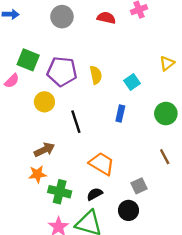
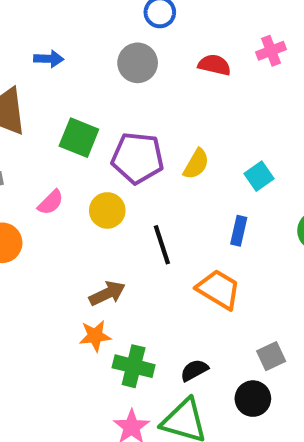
yellow semicircle: (96, 75) -> (196, 164), turned 42
pink semicircle: (12, 81) -> (51, 202), moved
orange trapezoid: (102, 164) -> (218, 289), moved

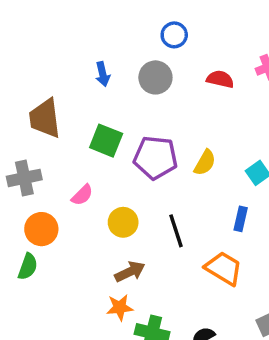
blue arrow: (49, 59) -> (103, 74), moved, turned 75
yellow circle: (107, 210) -> (123, 222), moved

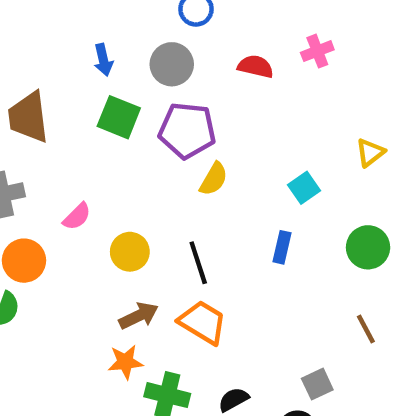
green square: (106, 141) -> (119, 117), moved
purple pentagon: (155, 158) -> (187, 130), moved
yellow semicircle: (205, 163) -> (214, 179), moved
orange trapezoid: (224, 268) -> (203, 322), moved

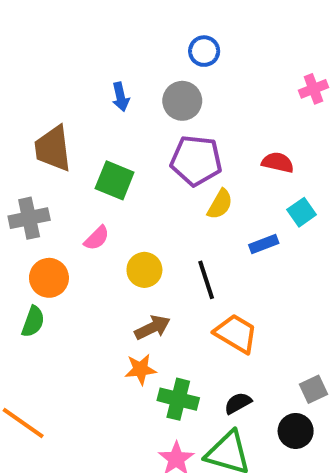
red semicircle: (256, 66) -> (278, 162), moved
green square: (119, 117) -> (115, 180), moved
blue rectangle: (282, 247) -> (264, 244), moved, turned 56
orange trapezoid: (203, 322) -> (236, 334), moved

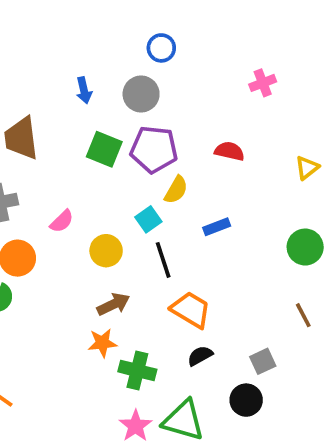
green square: (115, 180) -> (104, 149), moved
cyan square: (302, 212) -> (148, 219), moved
black semicircle: (238, 403) -> (200, 356), moved

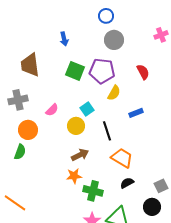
gray circle: (141, 94) -> (114, 40), moved
red semicircle: (230, 151) -> (143, 72), turned 49
cyan square: (148, 219) -> (87, 109), moved

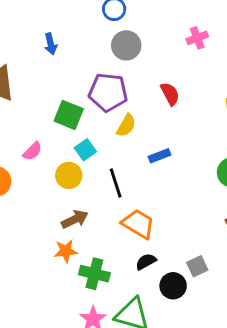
green square: (75, 71) -> (69, 115), moved
black circle: (152, 207) -> (173, 286), moved

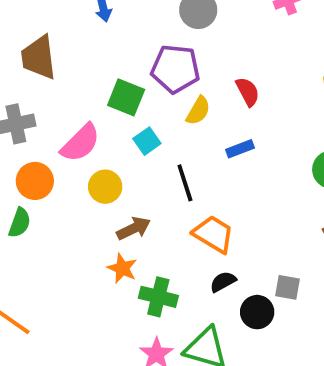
red semicircle: (170, 94) -> (248, 92), moved
pink semicircle: (32, 151) -> (80, 143), size x1.6
yellow circle: (69, 175) -> (105, 187), moved
orange star: (66, 251) -> (122, 268), turned 30
gray square: (197, 266) -> (288, 287), turned 35

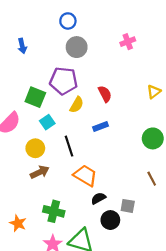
yellow circle: (105, 187) -> (35, 148), moved
orange star: (122, 268) -> (18, 223), moved
black semicircle: (223, 282) -> (98, 198), moved

